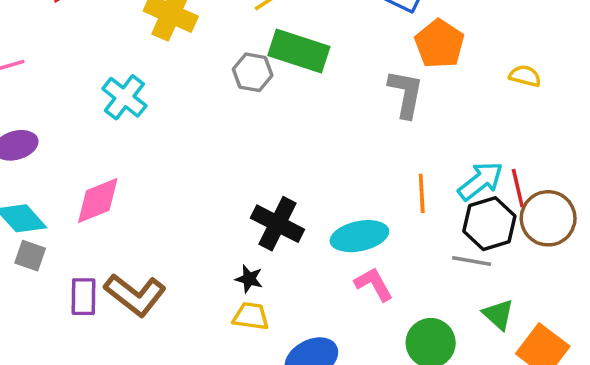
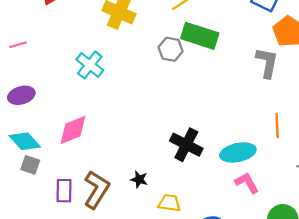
black star: (249, 279) -> (139, 179), moved
brown L-shape: (135, 295) -> (97, 190), turned -96

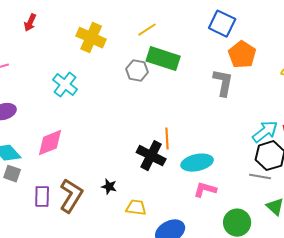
orange line: (277, 126) -> (167, 139), moved
pink L-shape: (247, 183) -> (205, 190), turned -45

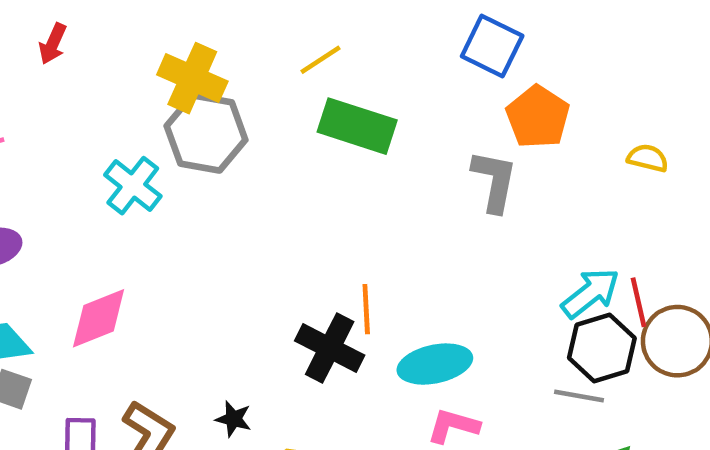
gray hexagon: (137, 71) -> (206, 133), moved, size x1.6

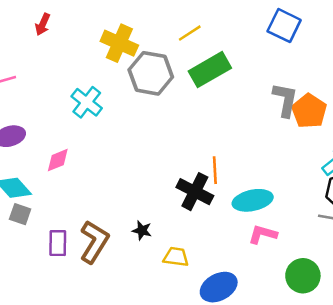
orange pentagon: (538, 117) -> (309, 111), moved
green rectangle: (357, 126) -> (210, 70), turned -48
gray hexagon: (206, 133) -> (151, 73), moved
pink diamond: (99, 318) -> (58, 160), moved, size x0.7

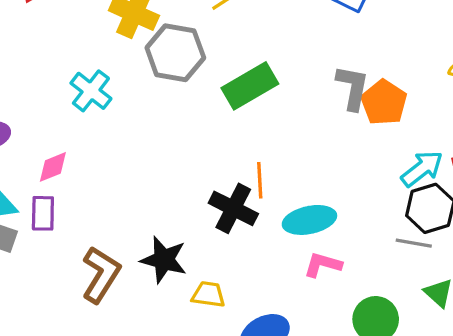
green rectangle: (210, 70) -> (250, 86), moved
black star: (142, 230) -> (164, 260), size x1.8
purple rectangle: (58, 243) -> (43, 213), moved

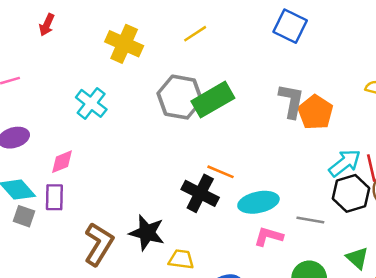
gray hexagon: (175, 53) -> (180, 97), moved
orange line: (260, 180) -> (220, 172), turned -64
gray line: (414, 243) -> (310, 220), moved

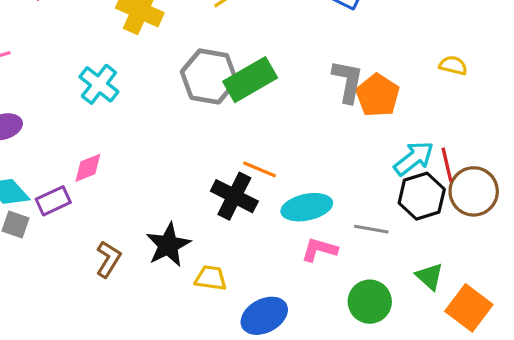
pink diamond: (62, 162) -> (88, 168), moved
purple rectangle: (54, 197) -> (53, 201), turned 64
black star: (147, 233) -> (168, 245), turned 30
brown L-shape: (99, 244) -> (108, 259), size x0.7

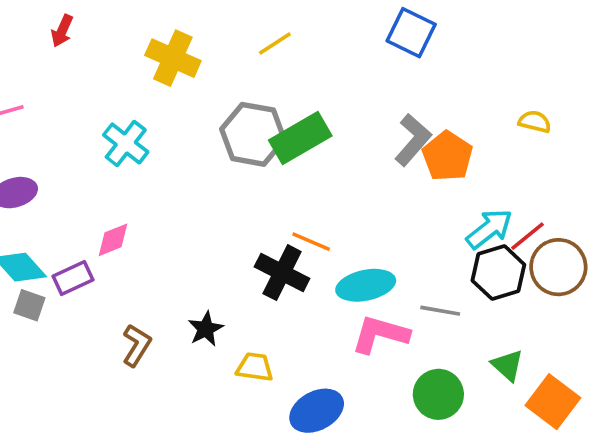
gray L-shape: (348, 81) -> (413, 140), turned 30
red line: (447, 165) -> (527, 236), turned 64
black star: (168, 245) -> (206, 329), size x0.7
pink L-shape: (319, 250) -> (380, 334), size x1.4

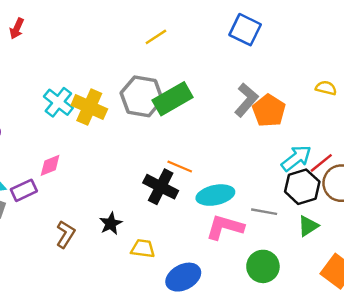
yellow cross: (173, 58) -> (89, 107), moved
green triangle: (507, 365) -> (308, 226), moved, turned 45

